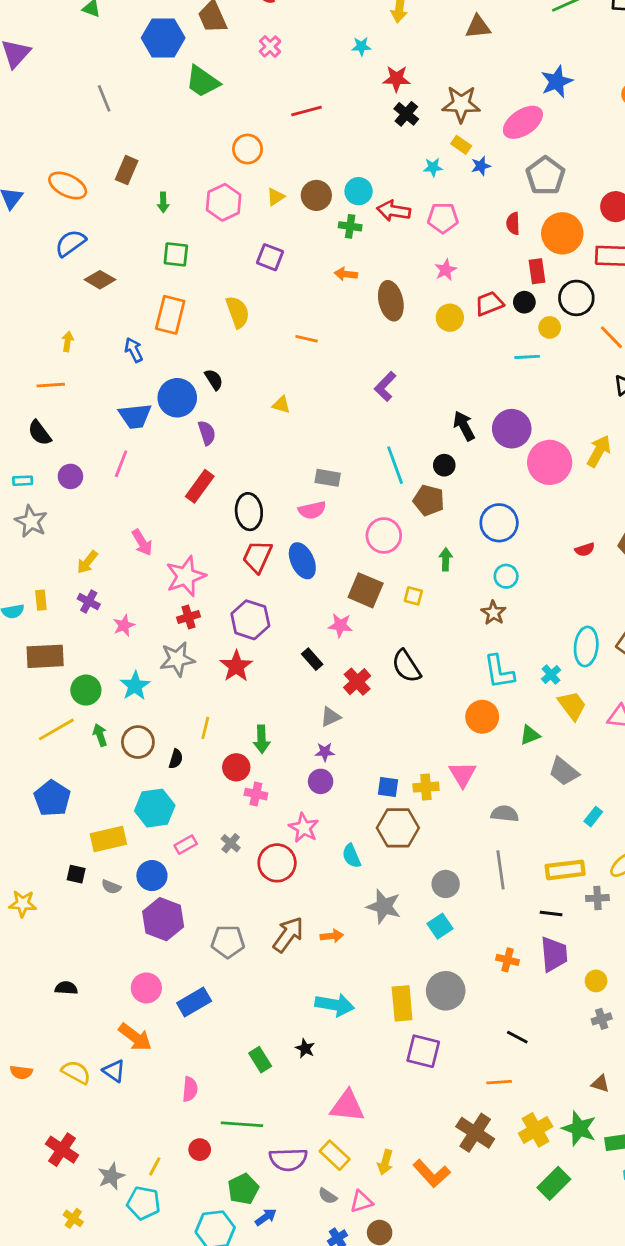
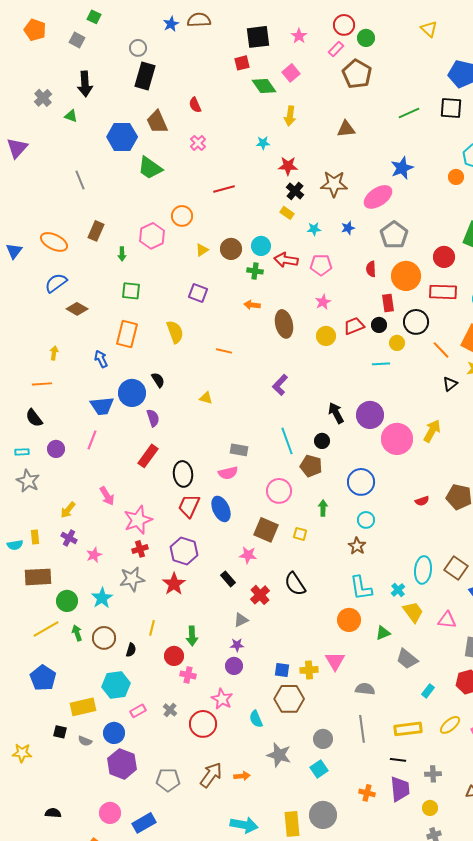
yellow rectangle: (461, 145) -> (287, 213), moved
pink hexagon: (224, 202) -> (152, 236), moved
gray cross: (597, 898) -> (433, 774), moved

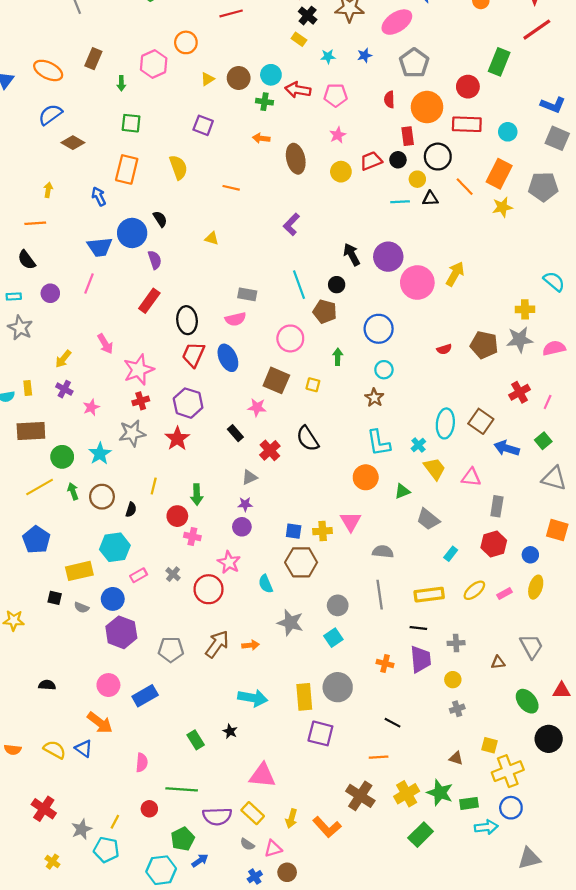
black triangle: (450, 384) -> (430, 199), moved, turned 35

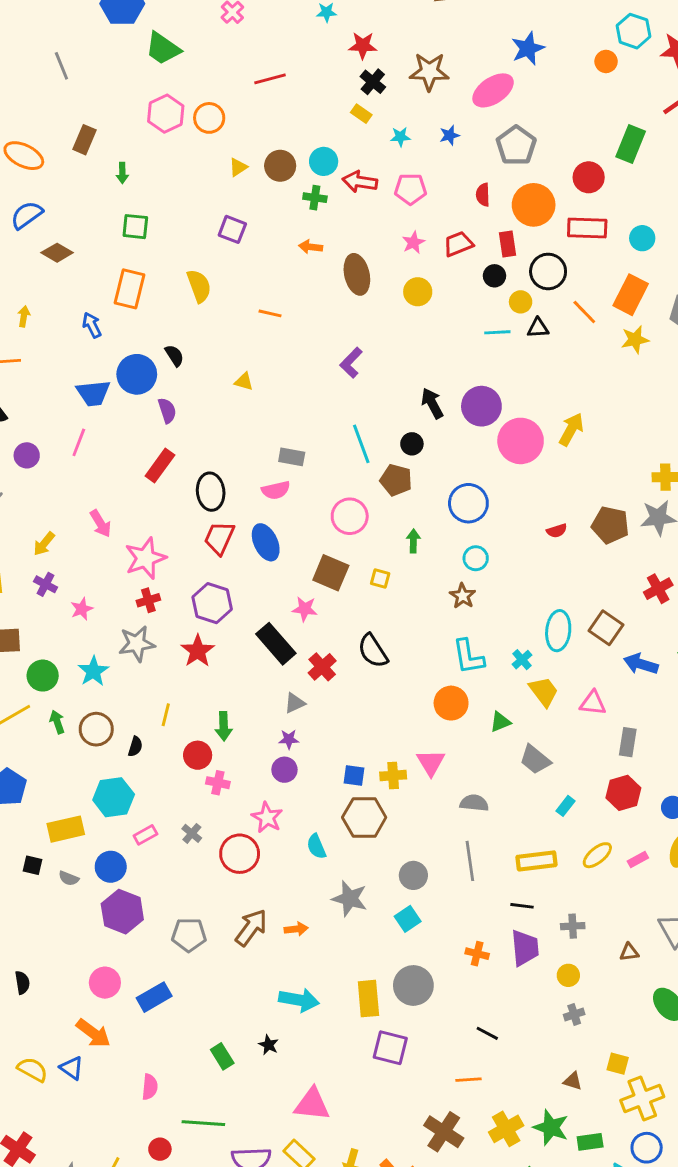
pink hexagon: (154, 64) -> (166, 114), moved
red trapezoid: (371, 161) -> (458, 244), moved
black rectangle: (235, 433) -> (276, 644), size x1.8
black semicircle: (47, 685) -> (22, 983), turned 77

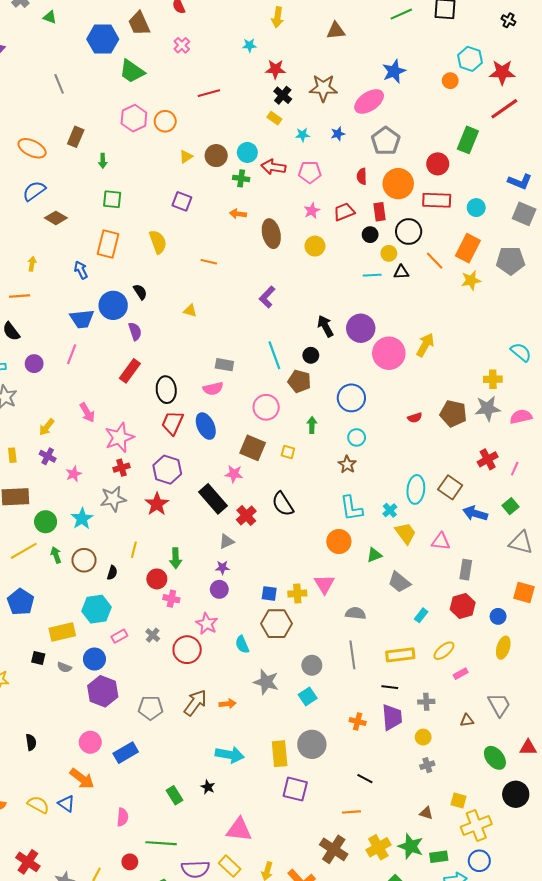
pink rectangle: (638, 859) -> (461, 674), moved

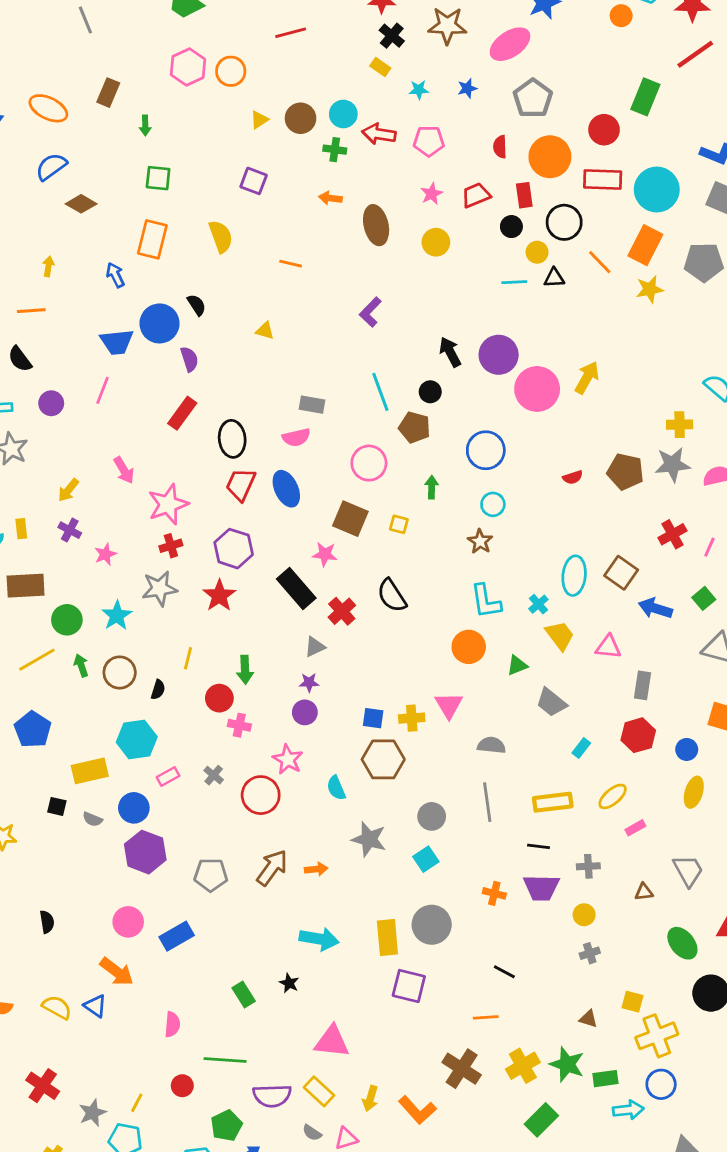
cyan circle: (476, 208) -> (657, 190), size x1.8
purple trapezoid: (392, 717) -> (541, 888), turned 96

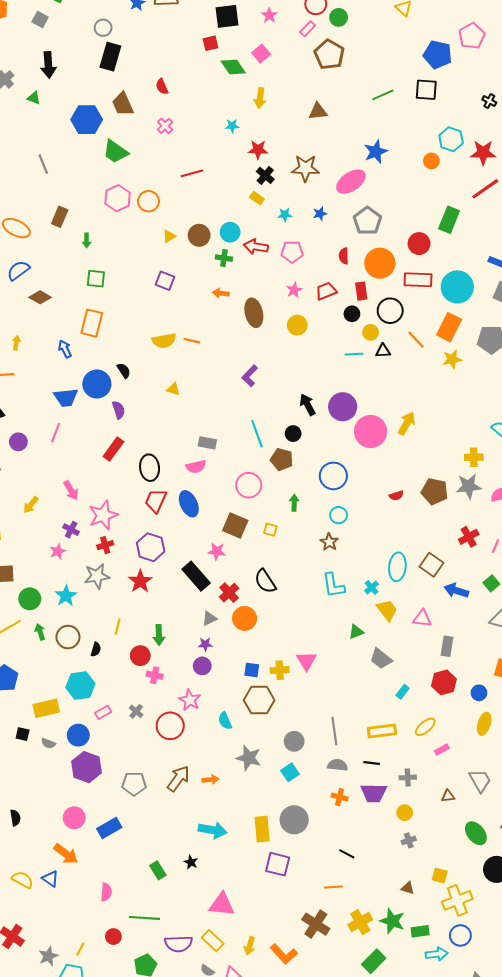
yellow semicircle: (221, 237) -> (164, 341), moved, turned 100
purple cross: (70, 530) -> (71, 530), moved
orange circle: (469, 647) -> (245, 618), moved
gray semicircle: (491, 745) -> (337, 765), moved

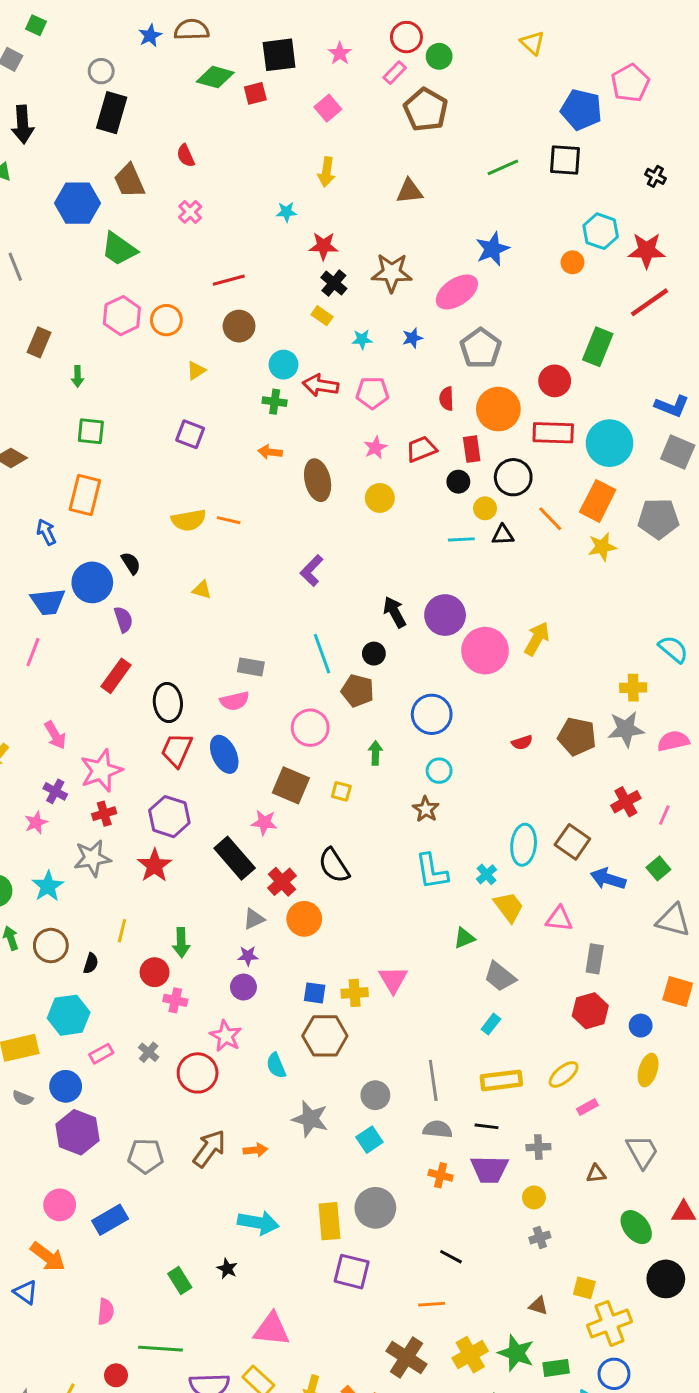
green diamond: (233, 67) -> (215, 77), moved, turned -40
brown circle: (199, 235) -> (239, 326), moved
cyan rectangle: (403, 692) -> (491, 1024), moved

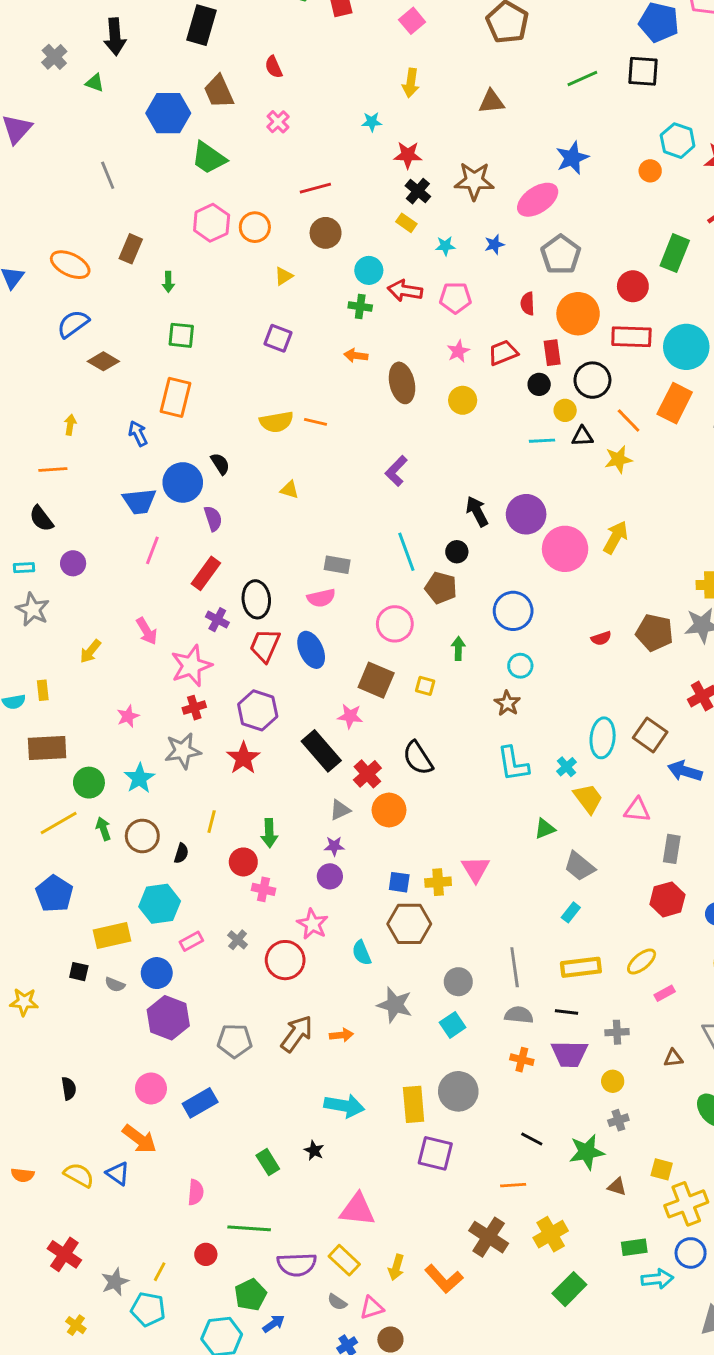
yellow star: (602, 547) -> (618, 459), moved
pink line: (33, 652) -> (152, 550), moved
purple cross: (55, 791) -> (217, 620), moved
green star: (516, 1353) -> (587, 1152), moved, turned -30

